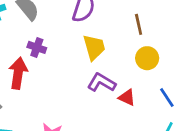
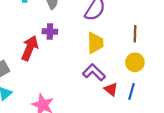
purple cross: (37, 47) -> (50, 31), turned -32
blue line: (167, 98) -> (131, 91), moved, turned 35

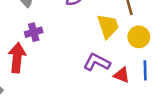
yellow trapezoid: (95, 43) -> (108, 26), moved

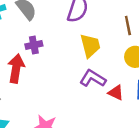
yellow trapezoid: (108, 26) -> (90, 46), moved

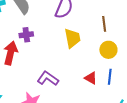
purple L-shape: (93, 78) -> (48, 79), moved

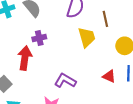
brown line: (104, 24) -> (105, 19), moved

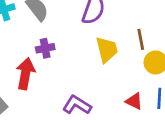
brown line: (105, 19) -> (141, 39), moved

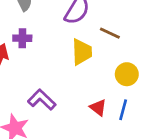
brown line: (141, 39) -> (110, 33), moved, turned -66

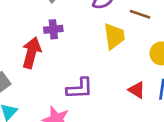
purple L-shape: (42, 100) -> (80, 88), turned 140

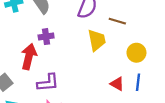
purple L-shape: (80, 88) -> (48, 83), moved

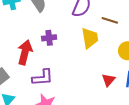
purple cross: (46, 37) -> (49, 38), moved
red triangle: (117, 84) -> (108, 80), turned 40

